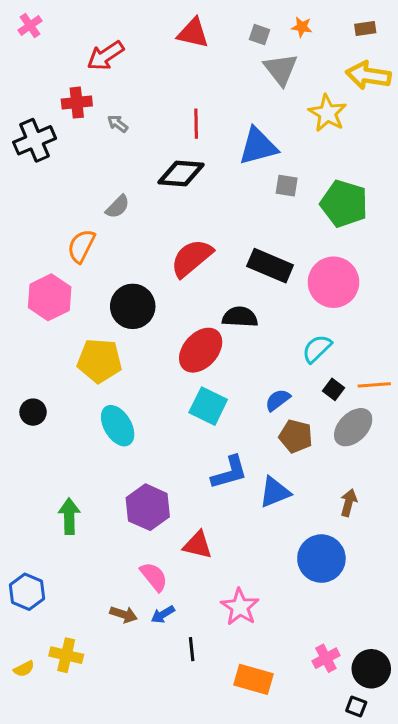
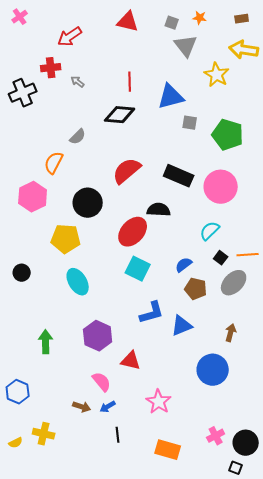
black line: (192, 649) -> (118, 435), moved

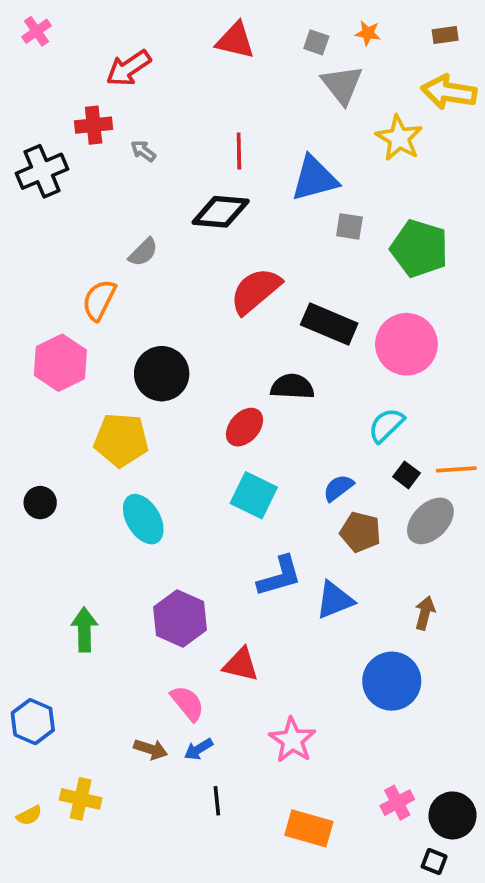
red semicircle: (127, 171) -> (256, 291), moved
red ellipse: (133, 232) -> (244, 427), size x0.7

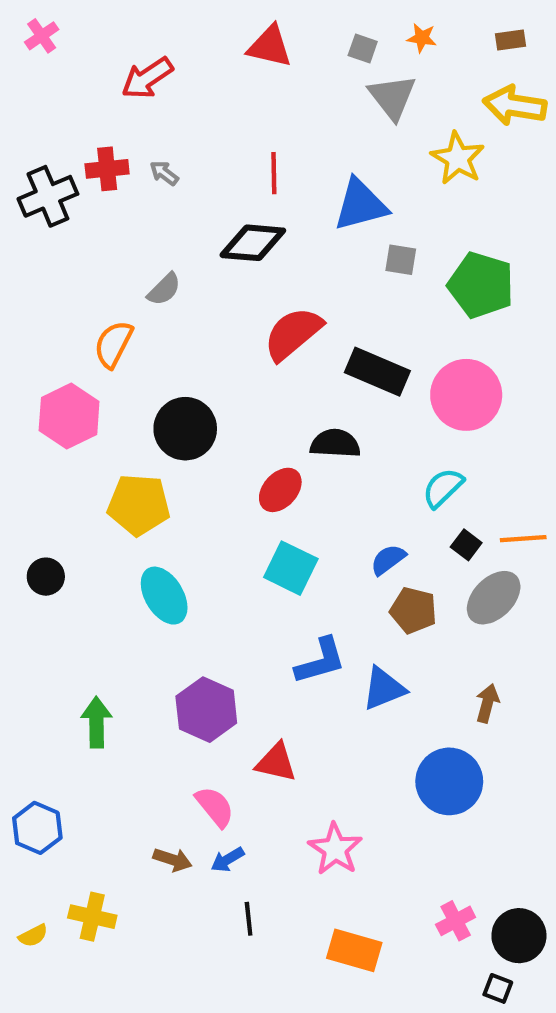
red cross: (94, 125) -> (107, 169), moved

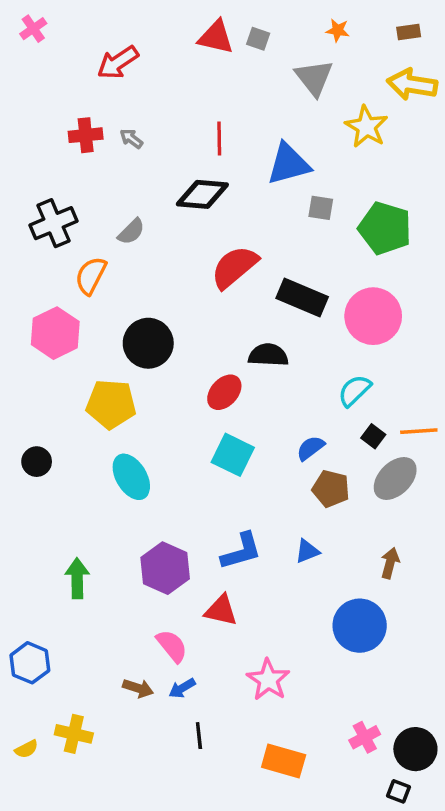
gray square: (363, 48) -> (258, 39), moved
black cross: (48, 196) -> (54, 223), moved
blue L-shape: (320, 661) -> (241, 551), moved
blue triangle: (384, 688) -> (307, 551), size x0.7

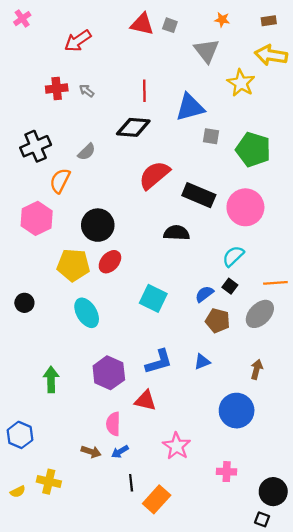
red ellipse: (224, 392) -> (110, 262), moved
black square: (373, 436) -> (230, 286), moved
pink semicircle: (172, 646) -> (113, 424), turned -140
pink cross: (365, 737) -> (227, 472), moved, turned 30
orange rectangle: (284, 761) -> (157, 499), moved, turned -64

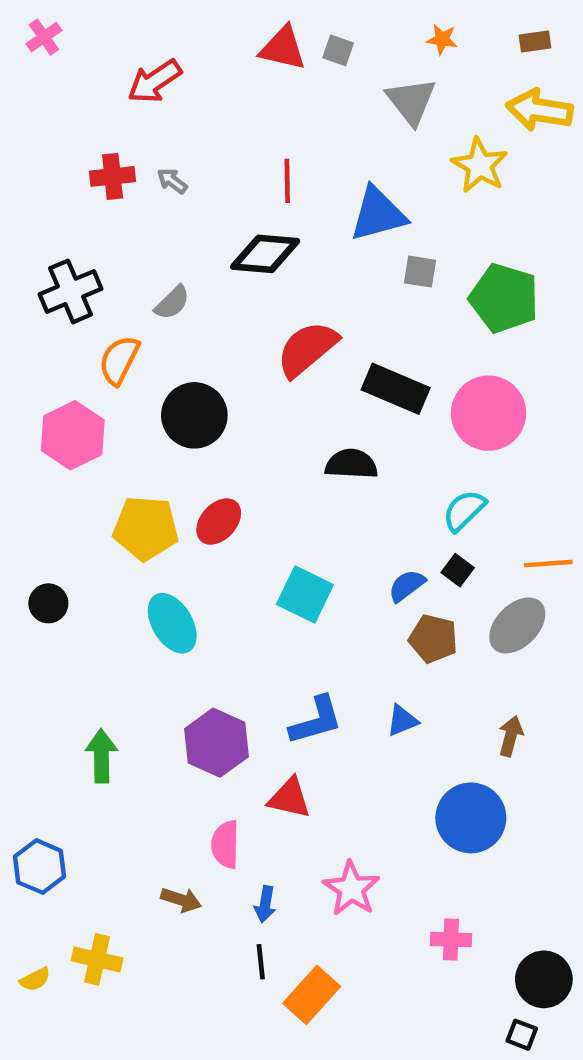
black circle: (98, 225) -> (194, 415), moved
blue arrow: (120, 452) -> (265, 904), moved, turned -49

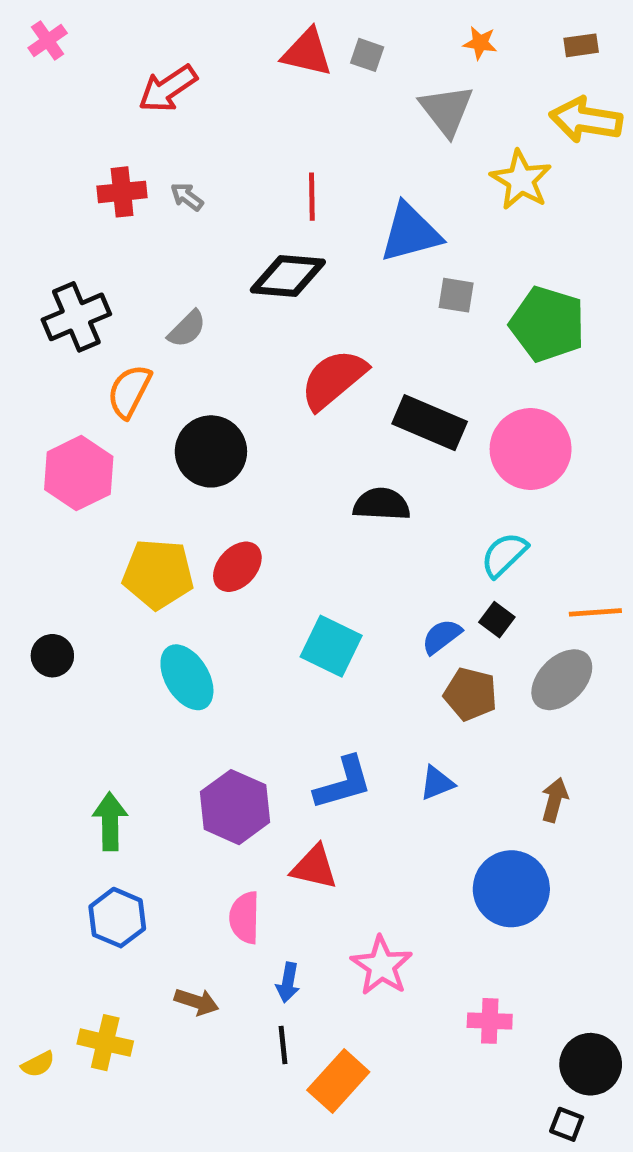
blue hexagon: (40, 867) -> (117, 918), moved
brown arrow: (181, 900) -> (197, 1002), moved

